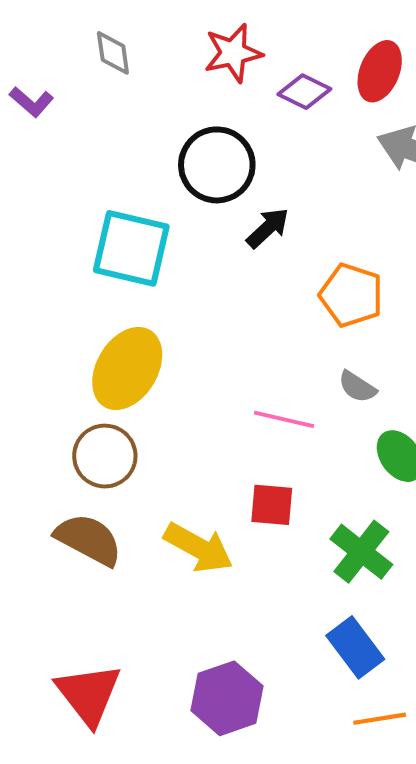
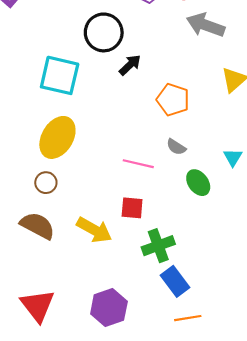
brown circle: (105, 456) -> (46, 183), size x0.7
green cross: (361, 552) -> (158, 246), moved, turned 32

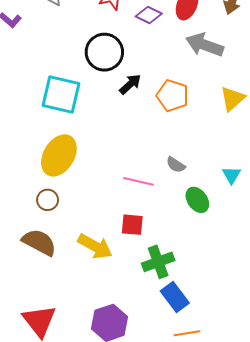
orange pentagon: (173, 100) -> (173, 96), moved

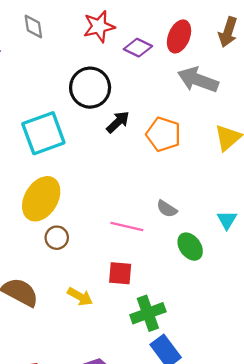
cyan square: (61, 94) -> (43, 133), turned -33
brown circle: (48, 200) -> (57, 238), moved
yellow arrow: (95, 246) -> (80, 297), size x0.7

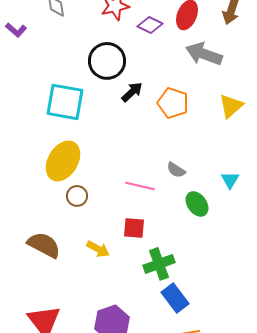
cyan square: (43, 133) -> (65, 102), turned 30

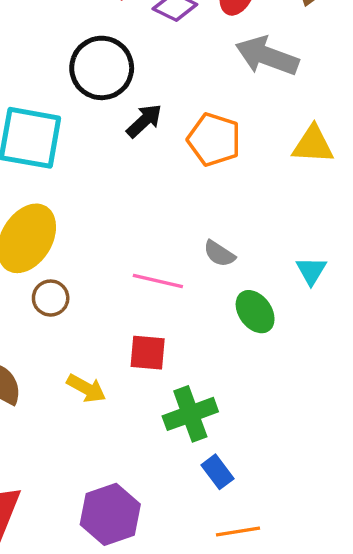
yellow triangle: (231, 106) -> (313, 145), turned 44
blue rectangle: (175, 298) -> (218, 472), size x0.7

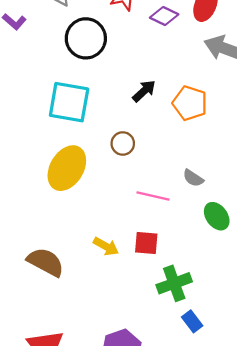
black circle: (102, 68) -> (86, 38), moved
brown circle: (51, 298) -> (123, 143), moved
yellow arrow: (86, 388) -> (106, 246), moved

